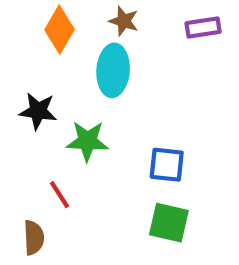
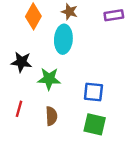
red line: (59, 195) -> (19, 109), moved, turned 49
brown semicircle: (34, 238) -> (51, 116), moved

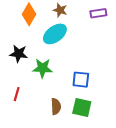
cyan ellipse: (63, 39) -> (55, 34), turned 50
brown semicircle: (51, 116) -> (56, 106), moved

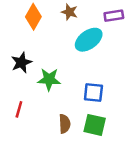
cyan ellipse: (55, 34) -> (89, 40), moved
black star: (19, 54) -> (21, 62), turned -30

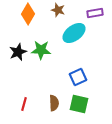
green star: (49, 79) -> (41, 50), moved
blue square: (93, 93) -> (78, 77), turned -30
red line: (19, 109) -> (24, 104), moved

